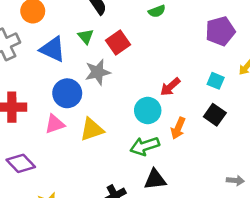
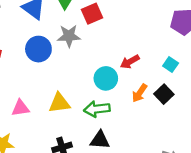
pink triangle: (55, 124) -> (20, 108), moved
orange arrow: (178, 128) -> (140, 93), moved
yellow triangle: (92, 129) -> (59, 103), moved

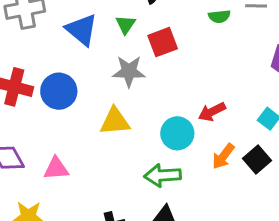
blue circle: (38, 49) -> (59, 91), moved
yellow triangle: (59, 103) -> (115, 121), moved

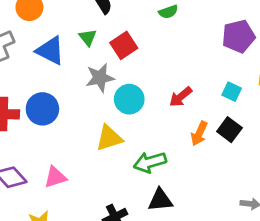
yellow triangle: (115, 121) -> (109, 138), moved
cyan circle: (177, 133) -> (129, 99), moved

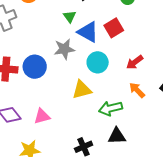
red square: (124, 45) -> (114, 28), moved
blue triangle: (50, 51) -> (88, 32), moved
gray star: (100, 78) -> (64, 49), moved
orange arrow: (199, 133) -> (137, 90), moved, turned 108

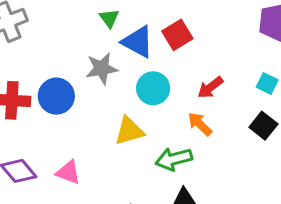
orange arrow: (137, 90) -> (200, 124), moved
pink triangle: (42, 116) -> (68, 172), turned 36

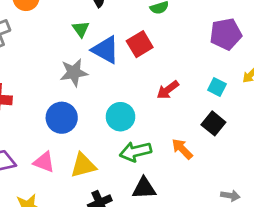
cyan circle: (153, 88) -> (120, 117), moved
blue circle: (56, 96) -> (62, 118), moved
orange arrow: (200, 124) -> (182, 149), moved
yellow triangle: (129, 131) -> (83, 165), moved

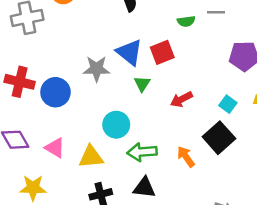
green triangle: (81, 29) -> (142, 84), moved
cyan circle: (120, 117) -> (116, 125), moved
blue circle: (62, 118) -> (55, 92), moved
black square: (213, 123) -> (219, 138), size x1.4

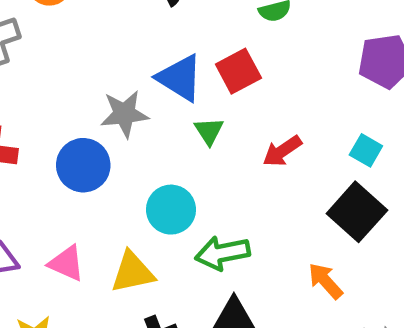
blue circle: (55, 92) -> (83, 165), moved
orange arrow: (186, 157) -> (325, 281), moved

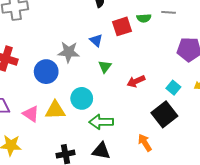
red square: (238, 71) -> (122, 26), moved
blue triangle: (180, 78) -> (96, 40), size x0.6
yellow triangle: (132, 272) -> (55, 110), moved

